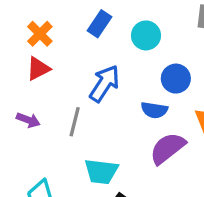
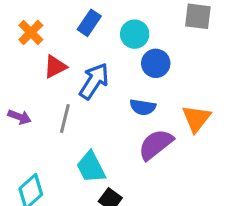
red triangle: (38, 69) -> (55, 67), moved
blue circle: (176, 79) -> (156, 63), moved
cyan trapezoid: (101, 171) -> (91, 167), turned 56

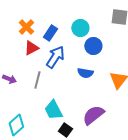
blue rectangle: (89, 23) -> (50, 33), moved
orange cross: (31, 32) -> (26, 27), moved
purple semicircle: (156, 144) -> (93, 115), moved

